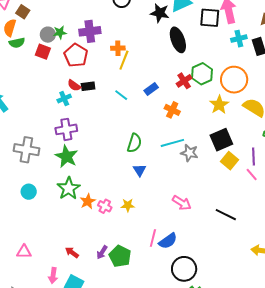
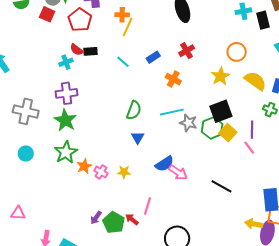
green hexagon: (202, 74) -> (212, 128), moved
orange circle: (234, 80) -> (237, 52), size x0.7
blue semicircle: (168, 241) -> (164, 164), moved
red arrow: (72, 252) -> (132, 219), moved

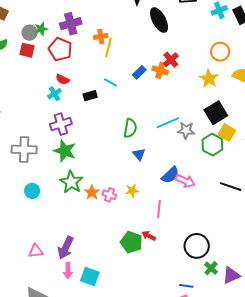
black rectangle: (90, 51) -> (90, 96), moved
orange cross: (173, 79) -> (160, 70), moved
green hexagon: (212, 128) -> (212, 145), moved
pink line: (147, 206) -> (159, 209), moved
purple arrow: (96, 218) -> (66, 248), moved, size x1.6

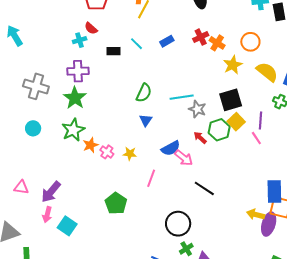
orange cross: (160, 70) -> (217, 43), moved
black line: (231, 187) -> (204, 188), moved
red arrow: (149, 236) -> (200, 138), moved

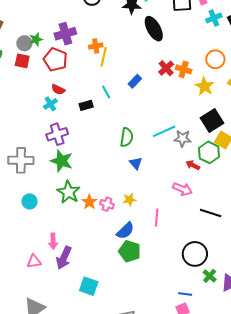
cyan line: (136, 44) -> (106, 92), turned 32
blue semicircle: (171, 148) -> (125, 231), moved
pink arrow: (47, 215) -> (53, 241), moved

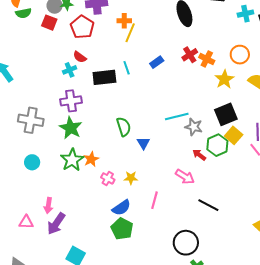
black rectangle: (86, 105) -> (104, 77), size x1.6
green semicircle: (127, 137) -> (124, 127), moved, turned -36
orange star: (89, 202) -> (91, 159), moved

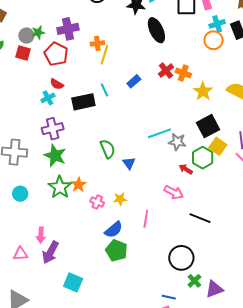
orange circle: (240, 55) -> (214, 40), moved

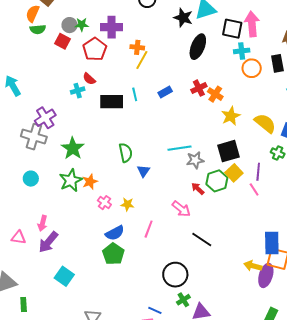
cyan cross: (217, 24) -> (242, 51), moved
black ellipse: (156, 30) -> (198, 47), turned 35
purple cross: (53, 129) -> (45, 118), moved, turned -30
gray star: (177, 142) -> (195, 160), turned -30

